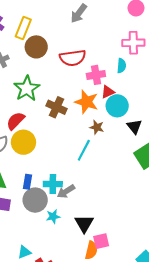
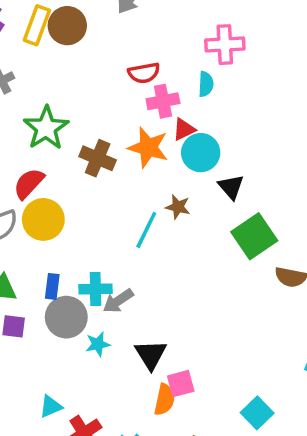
brown circle: (36, 47) -> (67, 26), moved
red semicircle: (73, 58) -> (144, 73), moved, size x0.7
brown star: (97, 127) -> (178, 207), moved

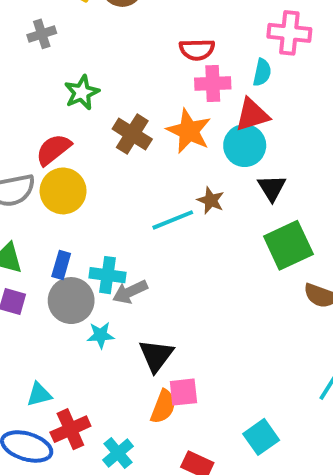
green star: (46, 128) -> (82, 92), size x0.7
red triangle: (184, 129) -> (252, 115), moved, size x1.4
cyan line: (146, 230) -> (173, 220), turned 33

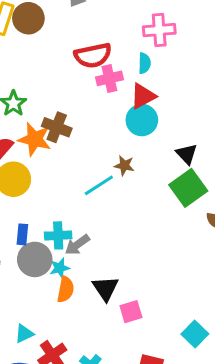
red semicircle: (197, 50) -> (93, 55), size x1.4
orange star: (189, 131) -> (35, 139), moved
black triangle: (272, 188) -> (187, 154), moved
cyan star: (101, 335) -> (60, 268), moved
orange semicircle: (163, 407) -> (66, 289), moved

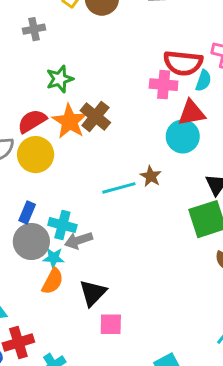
red semicircle: (93, 55) -> (183, 63), moved

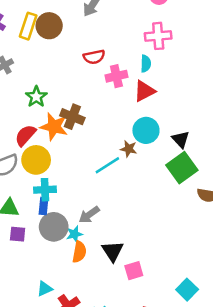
red semicircle: (183, 63) -> (94, 57), moved, size x0.7
cyan circle: (183, 136) -> (146, 130), moved
cyan cross: (62, 225) -> (45, 190), moved

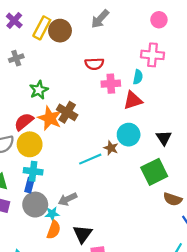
black triangle: (181, 139) -> (164, 138), moved

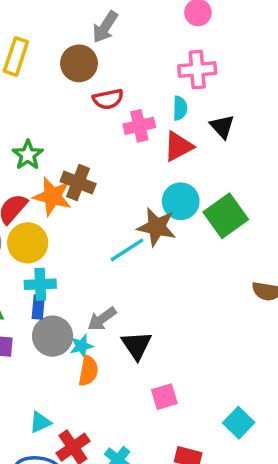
brown circle: (60, 31) -> (79, 63), moved
black triangle: (164, 138) -> (222, 127), moved
brown star: (111, 148) -> (157, 227), size x1.6
green square: (154, 172) -> (226, 216), moved
black triangle: (83, 234) -> (137, 345), moved

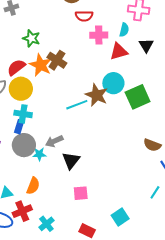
green star: (28, 155) -> (31, 38), turned -30
orange semicircle: (88, 371) -> (33, 186), moved

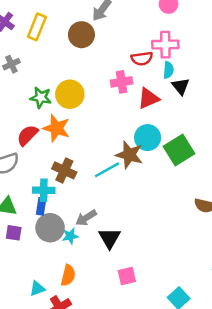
red semicircle: (84, 16) -> (142, 58), moved
cyan semicircle: (124, 30) -> (168, 70), moved
brown cross: (57, 60) -> (64, 170), moved
yellow circle: (21, 89) -> (70, 94), moved

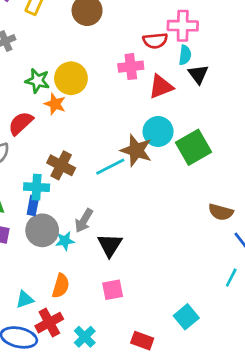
orange star: (56, 128) -> (55, 104), moved, size x0.7
gray arrow: (86, 218) -> (84, 221), turned -30
pink square: (127, 276) -> (113, 290), moved

